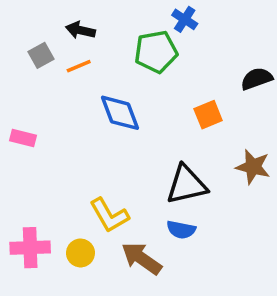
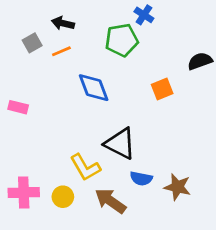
brown star: (253, 167) -> (178, 187), moved
black triangle: (187, 185) -> (120, 144), moved, turned 40

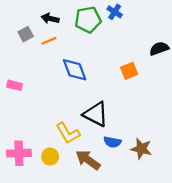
green pentagon: (122, 40) -> (88, 20), moved

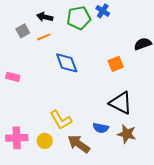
black triangle: (96, 114) -> (121, 103), moved

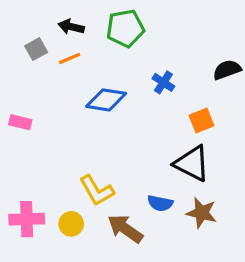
blue cross: (103, 11) -> (163, 82), moved
blue diamond: (67, 63) -> (106, 100), turned -60
orange square: (116, 64) -> (202, 121), moved

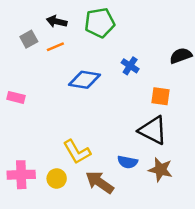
orange square: (202, 121) -> (160, 96), turned 30

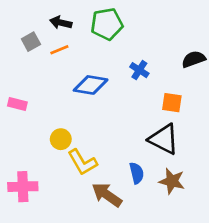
blue semicircle: (128, 162) -> (137, 173), turned -114
yellow circle: (57, 178) -> (61, 139), moved

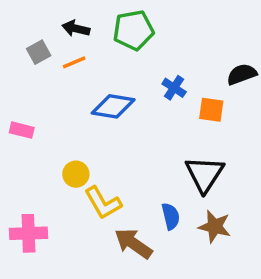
orange square: (172, 103) -> (211, 110), moved
black triangle: (164, 139) -> (204, 174), turned 36

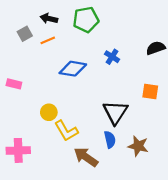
orange square: (211, 110) -> (150, 92), moved
black triangle: (204, 174) -> (115, 112), moved

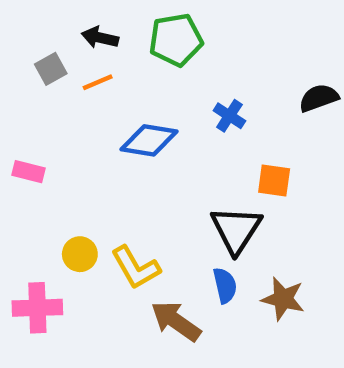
orange square: (150, 92) -> (274, 180), moved
yellow circle: (49, 112) -> (80, 254), moved

